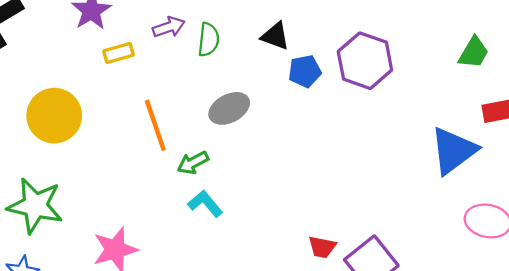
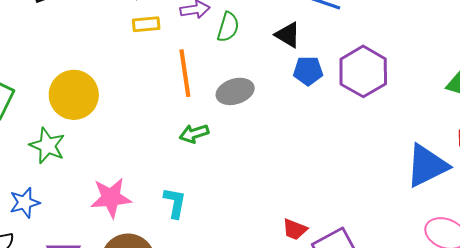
yellow circle: (54, 116) -> (74, 95), moved
orange line: (155, 125) -> (185, 73), moved
cyan L-shape: (205, 204) -> (175, 203), moved, turned 40
green star: (35, 206) -> (47, 146), size x0.7

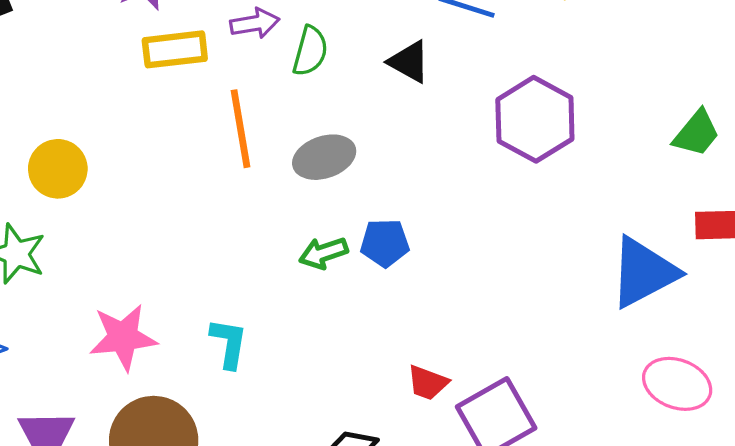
yellow rectangle: (146, 24) -> (175, 49), size x1.4
blue pentagon: (308, 71) -> (385, 243), moved
yellow circle: (74, 95) -> (58, 169), size x0.7
green arrow: (194, 134) -> (323, 253), moved

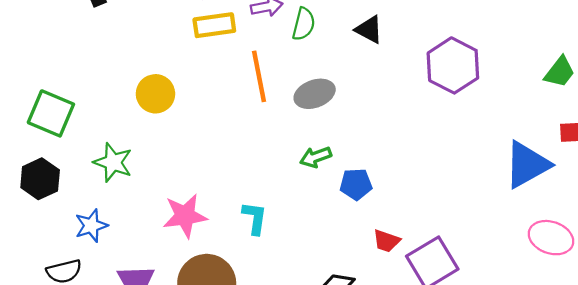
yellow circle: (58, 169) -> (155, 94), moved
blue pentagon: (385, 243) -> (356, 184), moved

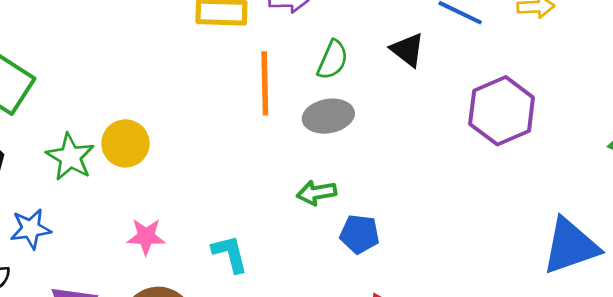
green semicircle: (304, 24) -> (333, 60), moved
yellow circle: (155, 94) -> (125, 143), moved
pink star: (185, 216) -> (146, 237), size x0.7
cyan L-shape: (255, 218) -> (230, 254), turned -32

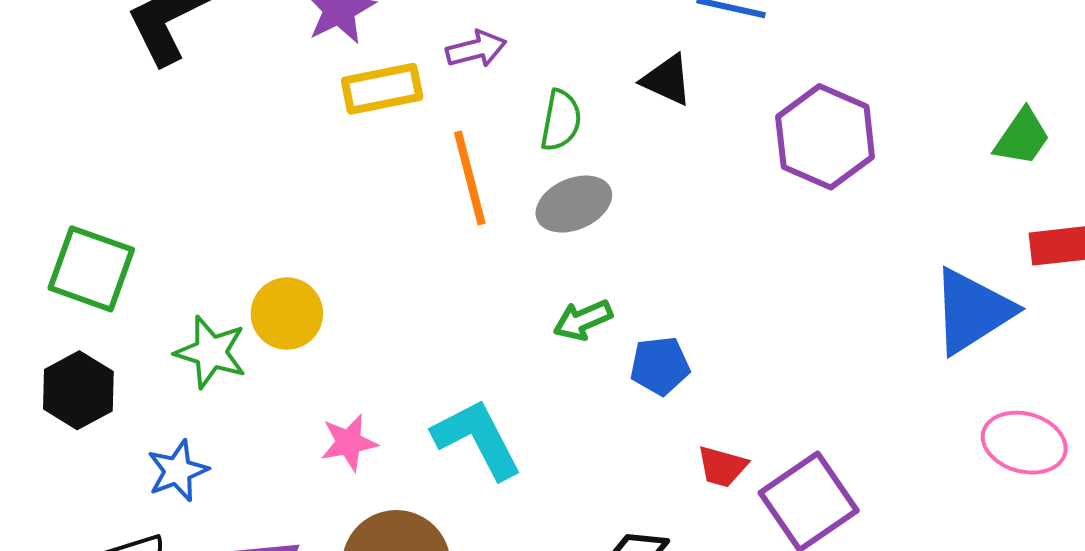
cyan L-shape: (230, 254) -> (477, 439), size x1.5

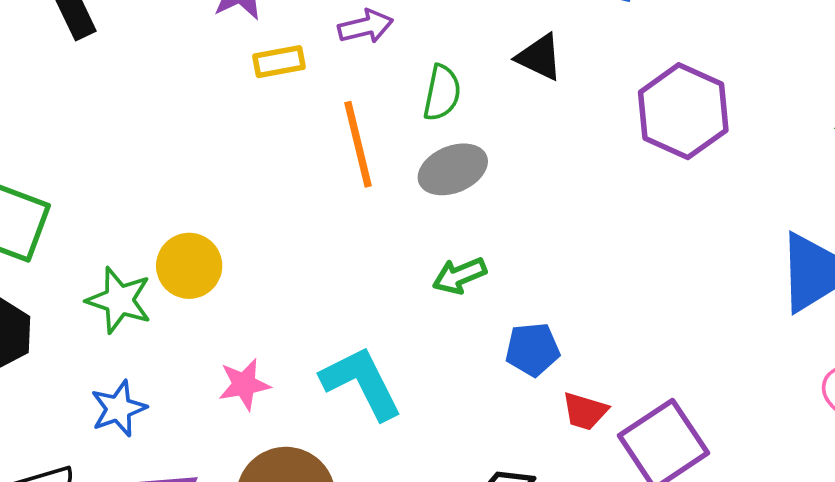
yellow rectangle: (382, 89) -> (279, 62), size x0.7
blue pentagon: (660, 366) -> (533, 349), moved
blue star: (178, 471) -> (119, 409), moved

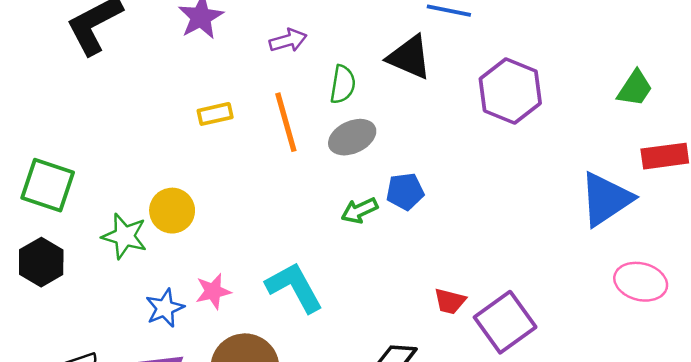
black triangle: (539, 57) -> (409, 57), size x1.4
yellow rectangle: (279, 62) -> (215, 114), moved
blue pentagon: (533, 349) -> (405, 191), moved
blue star: (119, 409) -> (165, 308), moved

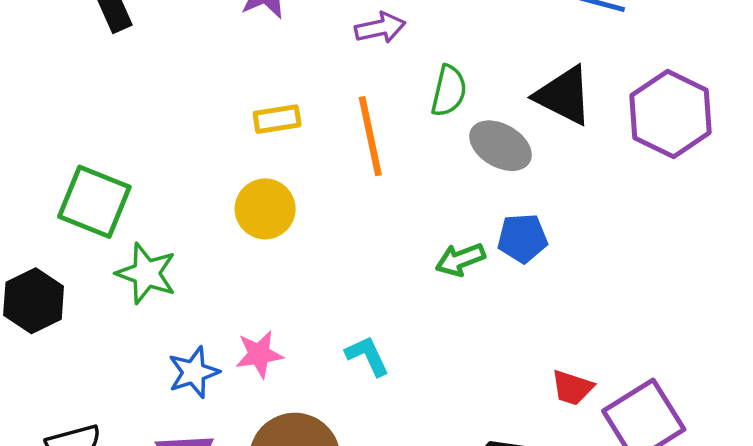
black triangle: (409, 57) -> (564, 96), moved
gray ellipse: (352, 137) -> (500, 146), moved, turned 51
green square: (48, 185) -> (94, 202), moved
yellow circle: (172, 211) -> (265, 209), moved
cyan L-shape: (294, 287) -> (367, 356), size x0.6

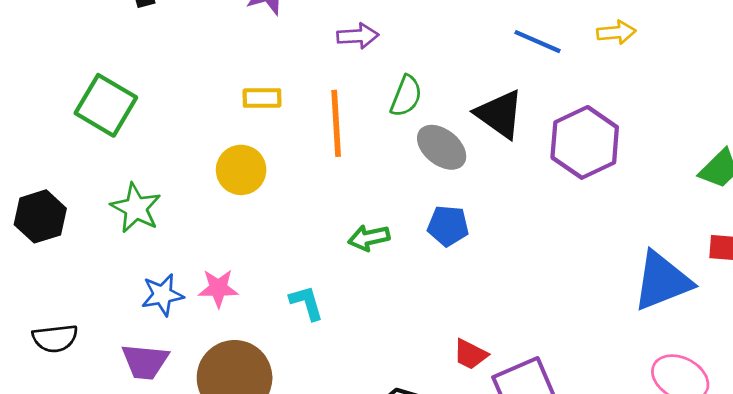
green square: (94, 202) -> (106, 105), moved
green arrow: (460, 260) -> (369, 238), moved

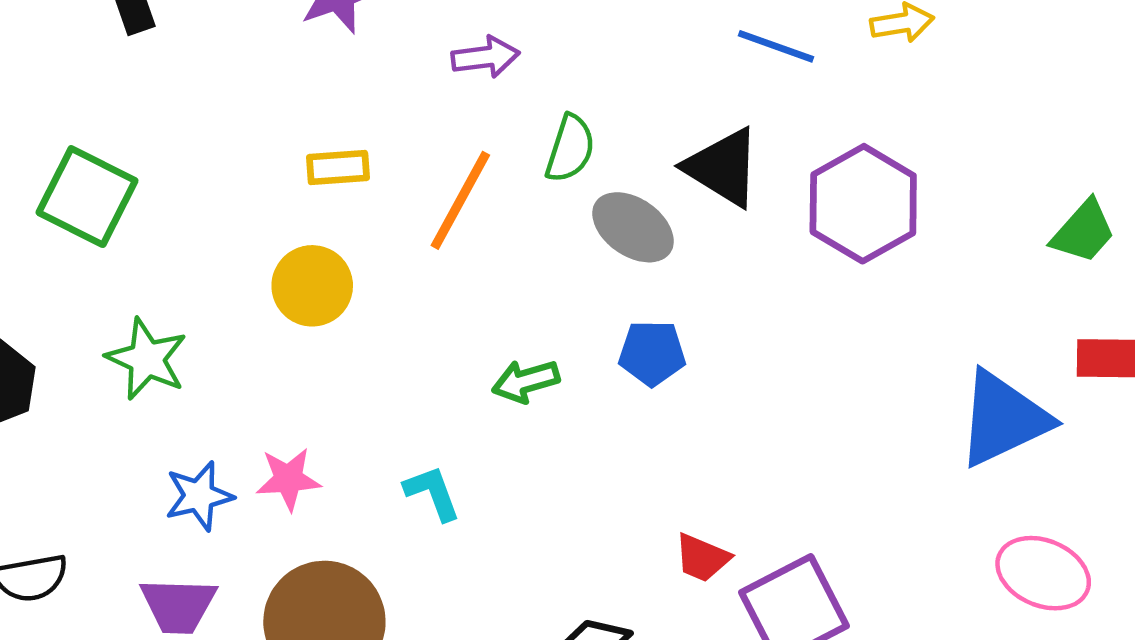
orange line: (336, 123) -> (460, 200), turned 36

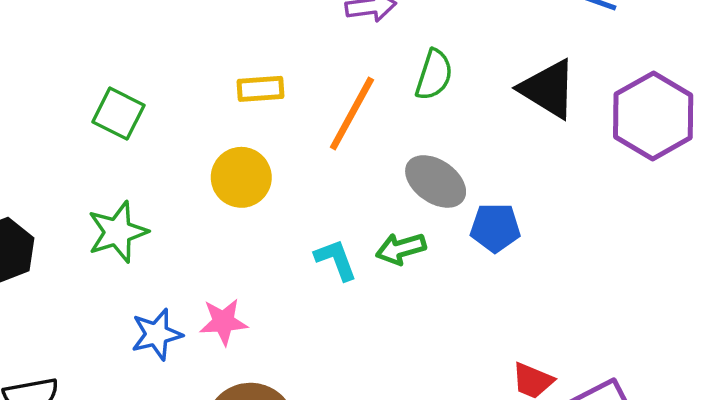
green square: (87, 197) -> (118, 114), moved, size x0.7
gray ellipse: (633, 227) -> (436, 181), moved
green star: (147, 359) -> (118, 232), turned 30
cyan L-shape: (432, 493) -> (336, 260), moved

